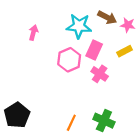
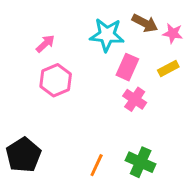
pink arrow: (33, 33) -> (45, 44), turned 32
pink hexagon: (69, 60) -> (56, 80), moved

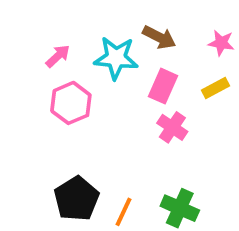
brown arrow: (145, 23) -> (159, 37), moved
cyan star: (107, 35) -> (116, 58), moved
black pentagon: (23, 155) -> (77, 199), moved

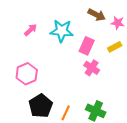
brown arrow: (159, 37) -> (97, 15), moved
pink hexagon: (71, 103) -> (27, 74), moved

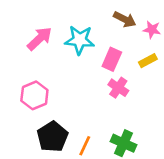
pink arrow: (31, 30) -> (40, 39), size x1.5

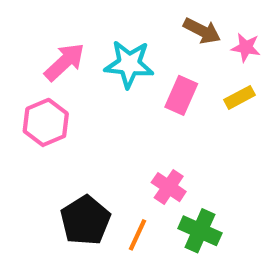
pink cross: (118, 88) -> (169, 187), moved
pink hexagon: (34, 95) -> (46, 122), moved

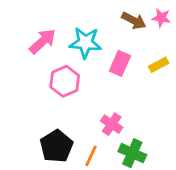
pink star: (246, 47) -> (161, 18), moved
pink hexagon: (46, 122) -> (65, 81), moved

